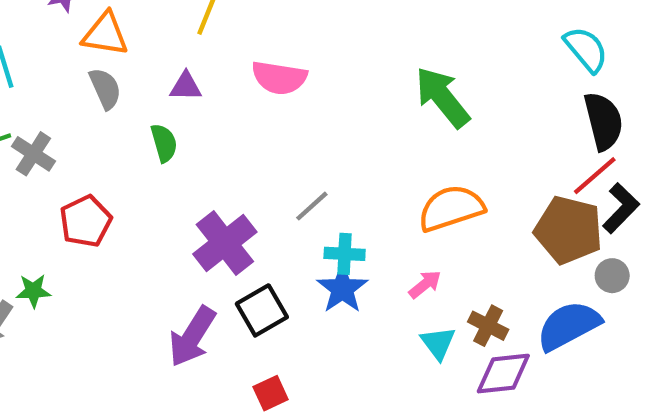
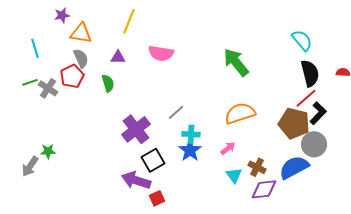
red pentagon: (86, 221) -> (72, 76), moved
gray circle: (612, 276) -> (314, 144), size x1.6
purple arrow: (192, 337) -> (136, 180), moved, turned 76

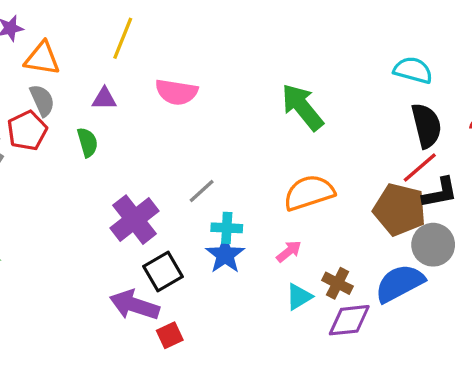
cyan semicircle: (302, 40) -> (413, 70), turned -35
black L-shape: (318, 113) -> (440, 193), turned 35
cyan triangle: (234, 175) -> (299, 297), turned 36

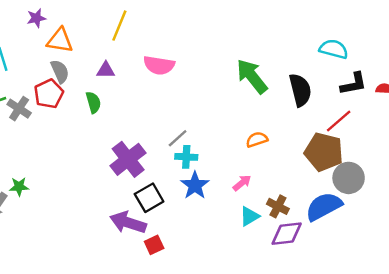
black semicircle: (426, 126) -> (300, 90), moved
orange semicircle: (309, 193) -> (257, 140), size x0.6
black L-shape: (440, 193) -> (353, 84), moved
cyan cross: (227, 228) -> (186, 157), moved

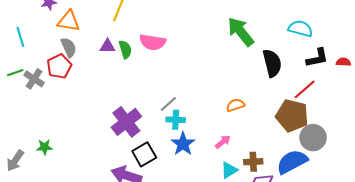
green arrow: (252, 76) -> (241, 32), moved
green semicircle: (93, 102) -> (125, 49), moved
green star: (19, 187) -> (45, 147), moved
brown cross: (278, 206) -> (253, 162), turned -30

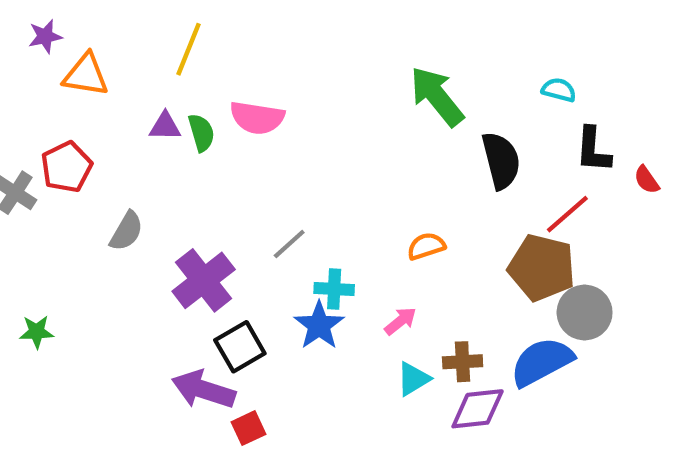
cyan semicircle: (300, 29) -> (559, 90), size x0.7
gray semicircle: (69, 47) -> (126, 231), moved, turned 54
black L-shape: (317, 58) -> (593, 150), turned 105
red semicircle: (343, 62) -> (647, 180), moved, turned -128
cyan cross: (176, 120) -> (334, 289), moved

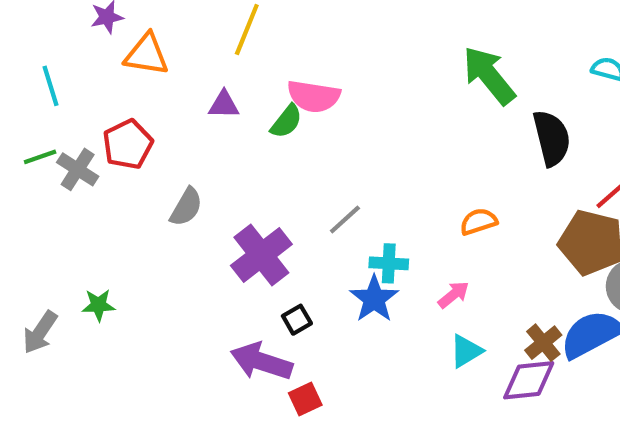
green semicircle: (201, 133) -> (286, 121), moved, turned 54
black square: (240, 347) -> (297, 320), size x0.6
brown cross: (463, 362) -> (543, 343), moved, turned -36

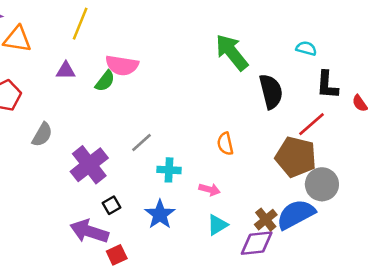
orange semicircle: (479, 222) -> (225, 144), turned -85
pink arrow: (453, 295) -> (210, 190), turned 54
blue star: (374, 299) -> (160, 214), moved

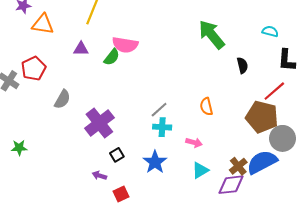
black semicircle: (271, 91) -> (242, 65), size x0.6
gray line: (142, 142) -> (159, 110), moved
purple arrow: (89, 231) -> (99, 175), size x0.5

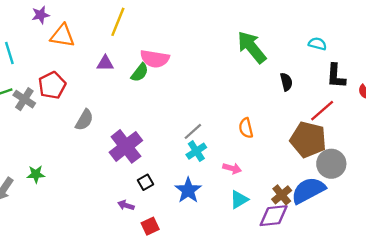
cyan cross: (162, 127) -> (196, 151), turned -36

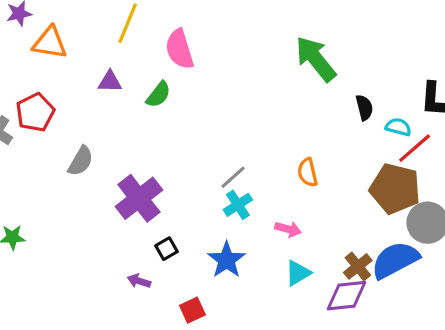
cyan semicircle: (317, 44) -> (398, 127), moved
pink semicircle: (155, 59) -> (180, 49), moved, turned 64
red square: (150, 226) -> (192, 310), moved

